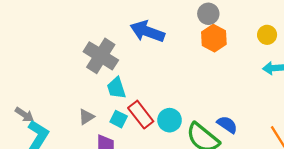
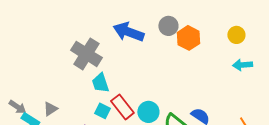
gray circle: (208, 14) -> (168, 26), moved
gray triangle: (86, 117) -> (50, 109), moved

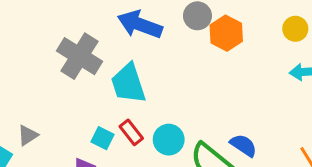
cyan trapezoid: (100, 83) -> (128, 83), moved, size x1.4
red rectangle: (122, 107) -> (131, 132), size x0.7

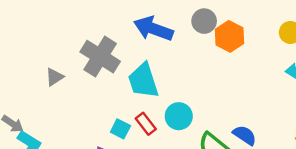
gray triangle: (28, 135) -> (54, 77), moved
cyan circle: (169, 140) -> (179, 116), moved

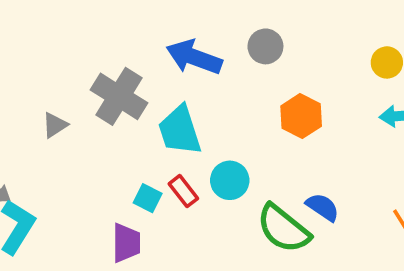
orange hexagon: (229, 36) -> (301, 116), moved

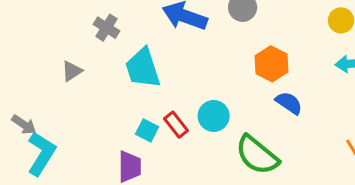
gray cross: (119, 96) -> (107, 28), moved, size x0.6
cyan trapezoid: (180, 130) -> (143, 68), moved
blue semicircle: (323, 207) -> (289, 103), moved

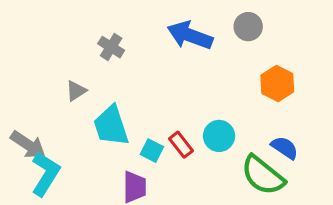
cyan trapezoid: (143, 68) -> (111, 126), moved
blue semicircle: (289, 103) -> (285, 148), moved
gray arrow: (24, 125) -> (28, 145), size x1.4

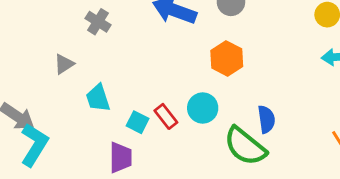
orange hexagon: (277, 83) -> (227, 58), moved
cyan trapezoid: (111, 126) -> (98, 98), size x0.7
blue semicircle: (285, 148) -> (266, 119), turned 48

